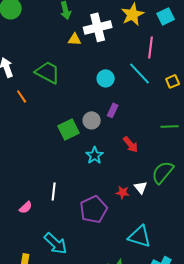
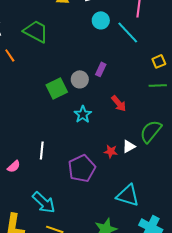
cyan circle: (106, 78) -> (101, 20), moved
yellow square: (173, 81) -> (159, 61), moved
white triangle: (141, 187) -> (129, 146), turned 40

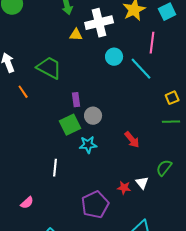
purple rectangle: (101, 69) -> (76, 100), moved, turned -32
cyan star: (83, 114) -> (88, 145), moved, turned 30
green semicircle: (151, 131) -> (164, 168), size x0.7
white triangle: (129, 146) -> (142, 183), turned -40
white line: (42, 150) -> (55, 168), moved

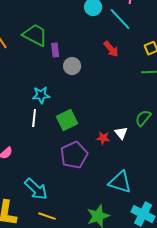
green trapezoid: (49, 68) -> (35, 35), moved
green square: (70, 125) -> (67, 120), moved
red arrow: (132, 140) -> (111, 49), moved
cyan star: (88, 145) -> (41, 95), moved

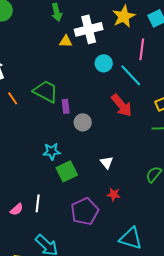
red arrow: (111, 49) -> (122, 105), size x1.4
white line: (34, 118) -> (38, 203), moved
green square: (67, 120) -> (67, 171), moved
white triangle: (121, 133) -> (107, 162), moved

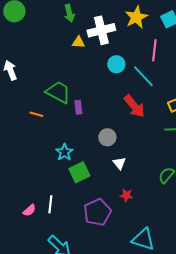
orange line: (13, 98) -> (36, 114), moved, turned -40
gray circle: (83, 122) -> (107, 137), moved
cyan star: (52, 151) -> (64, 152), turned -30

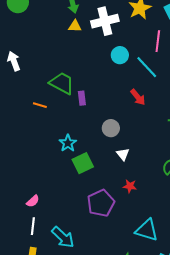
yellow triangle: (78, 42) -> (75, 26), moved
red arrow: (134, 106) -> (138, 97), size x0.7
white line: (50, 204) -> (33, 226), moved

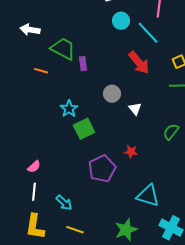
white arrow: (14, 61) -> (30, 30), moved, turned -60
red arrow: (138, 97) -> (139, 63), size x1.4
white triangle: (123, 154) -> (135, 109), moved
cyan arrow: (63, 237) -> (64, 203), size x0.7

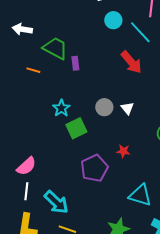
gray circle: (112, 94) -> (104, 107), moved
pink semicircle: (34, 167) -> (26, 166), size x1.5
cyan arrow: (64, 203) -> (56, 202), size x1.5

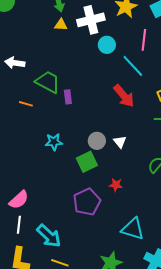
cyan circle: (113, 20) -> (107, 45), moved
cyan star: (61, 108) -> (54, 142), turned 30
green square: (76, 128) -> (87, 162), moved

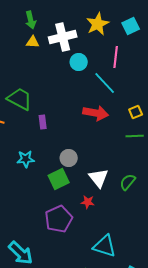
red arrow: (124, 96) -> (96, 113), turned -40
purple rectangle: (68, 97) -> (43, 122), moved
white triangle: (120, 142) -> (99, 178), moved, size x1.5

